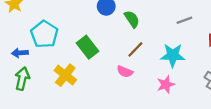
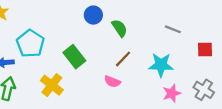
gray line: (184, 20) -> (173, 29), turned 42
pink star: (166, 84) -> (172, 93), moved

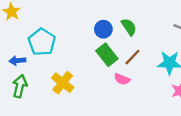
blue circle: (93, 15) -> (103, 29), moved
green rectangle: (74, 57) -> (107, 55), moved

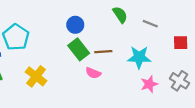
green semicircle: (129, 27) -> (120, 15), moved
brown line: (132, 57) -> (103, 52), turned 42

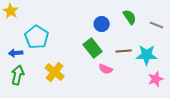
blue circle: (75, 25) -> (102, 24), moved
brown line: (103, 52) -> (124, 51), moved

